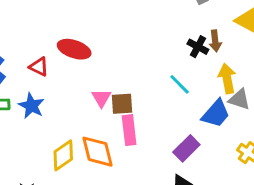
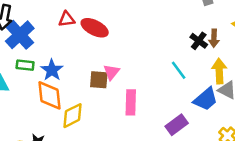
red triangle: (39, 67) -> (67, 19), moved, turned -42
brown square: (122, 104) -> (99, 80), moved
orange diamond: (98, 152) -> (49, 95), moved

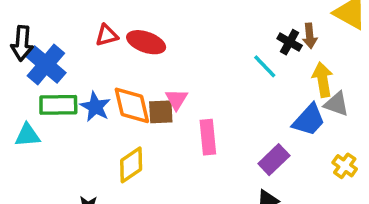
green rectangle: (25, 65) -> (58, 105), size x1.5
cyan line: (179, 70) -> (265, 66), moved
orange diamond: (49, 95) -> (132, 105), moved

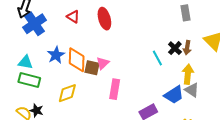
red triangle: (107, 35) -> (73, 17), turned 32
red ellipse: (146, 42) -> (104, 19), moved, turned 40
green rectangle: (58, 105) -> (29, 80), moved
cyan triangle: (27, 135) -> (25, 62), moved

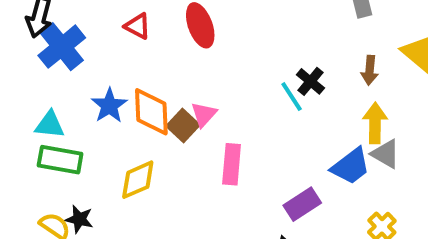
black cross: (175, 48) -> (310, 81), moved
cyan line: (157, 58) -> (292, 97), moved
brown square: (92, 68) -> (183, 125), turned 35

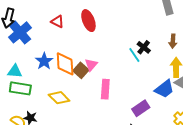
yellow diamond: (138, 180) -> (59, 98), turned 70

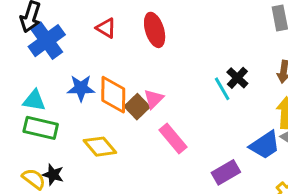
blue star: (44, 61) -> (81, 88), turned 30
pink rectangle: (105, 89) -> (173, 139), turned -48

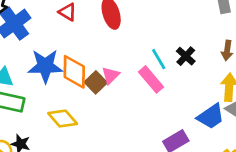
blue star: (81, 88) -> (45, 66), size x1.4
cyan line: (222, 89) -> (159, 59), moved
pink rectangle: (173, 139) -> (151, 79), moved

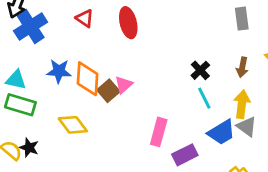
cyan line: (159, 59) -> (204, 98), moved
blue star: (45, 66) -> (59, 71), size x0.7
pink rectangle: (151, 79) -> (159, 132), moved, turned 52

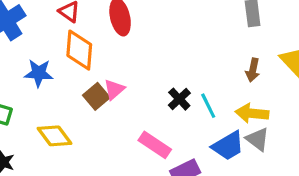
black cross: (200, 70) -> (179, 99), moved
orange diamond: (88, 79) -> (79, 50), moved
yellow arrow: (242, 104) -> (252, 113), turned -92
pink rectangle: (159, 132) -> (155, 145), turned -72

